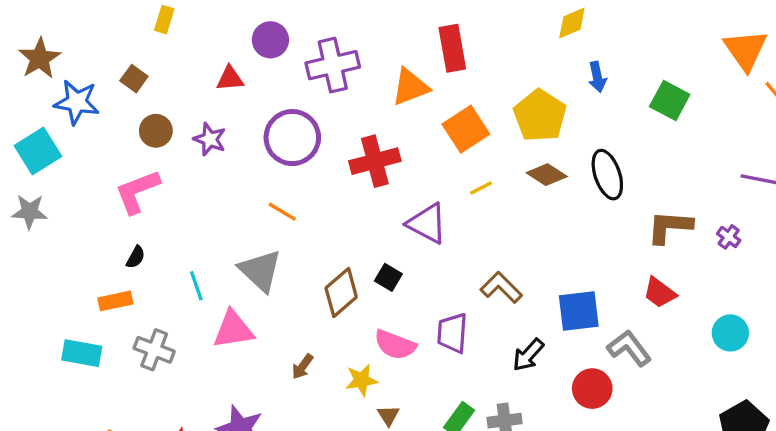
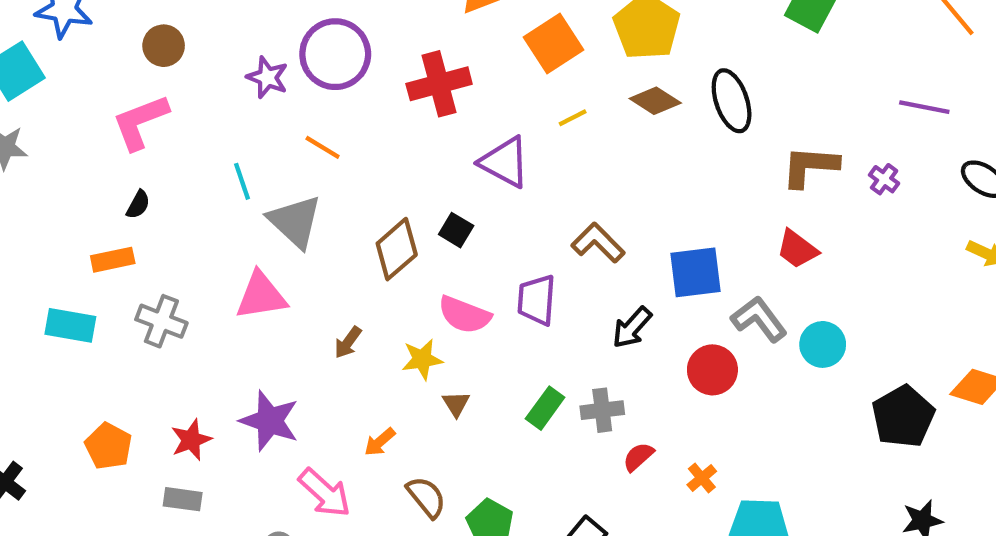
purple star: (210, 139) -> (267, 77), moved
cyan line: (196, 286) -> (242, 181), moved
cyan circle: (730, 333) -> (823, 344), moved

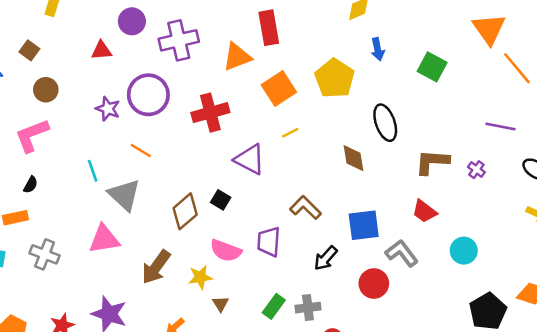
brown diamond: (655, 101) -> (354, 158), moved, turned 48
brown arrow: (348, 342) -> (156, 267), size x1.8
cyan circle: (823, 344) -> (464, 251), moved

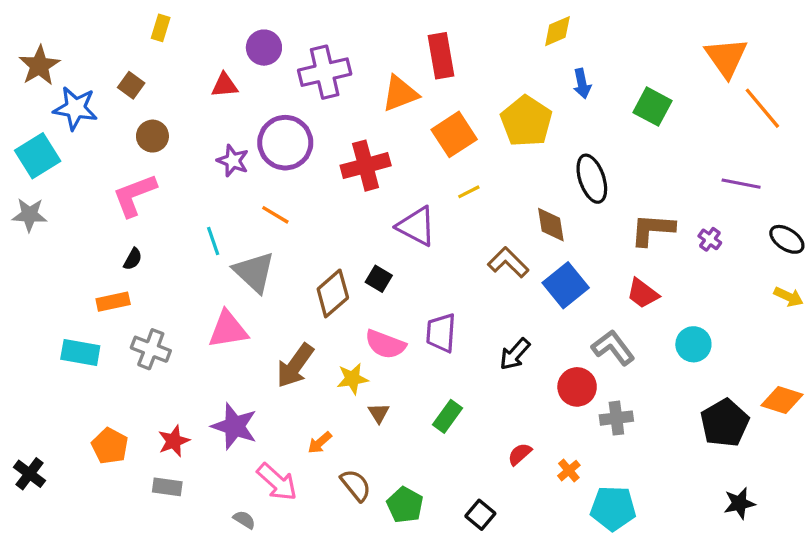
brown L-shape: (305, 208) -> (508, 262), moved
blue square: (364, 225) -> (566, 285), moved, turned -32
gray cross: (308, 308) -> (616, 418), moved

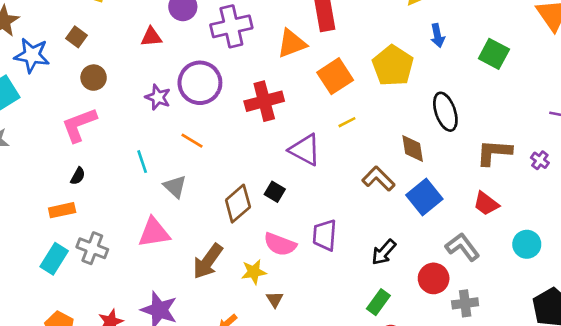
gray triangle: (254, 272) -> (175, 187), size x0.7
cyan rectangle: (80, 352) -> (54, 259), moved, turned -68
green rectangle: (448, 416) -> (378, 302), moved

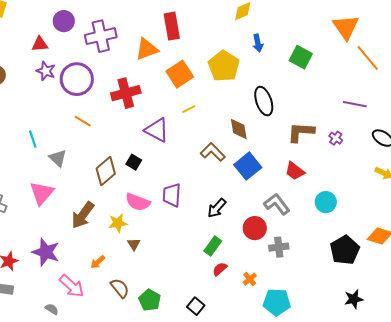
purple star: (158, 97) -> (46, 71), moved
orange line: (192, 141) -> (83, 121), moved
pink triangle: (154, 232) -> (42, 193), turned -40

